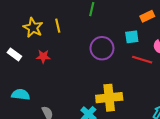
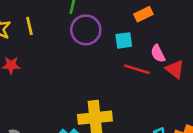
purple circle: (102, 48) -> (86, 30), moved

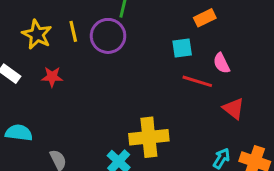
purple circle: (86, 30) -> (108, 36), moved
red triangle: (175, 69) -> (234, 109), moved

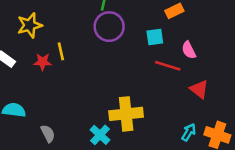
yellow line: (73, 31) -> (61, 51), moved
yellow star: (37, 34) -> (30, 25), turned 30
purple circle: (108, 36) -> (109, 27), moved

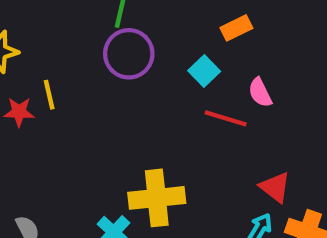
cyan square: (155, 37) -> (204, 71), turned -36
red triangle: (199, 89) -> (275, 187), moved

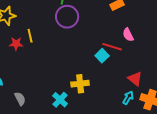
cyan square: (204, 71) -> (102, 56), moved
yellow cross: (157, 198) -> (80, 84), size x0.7

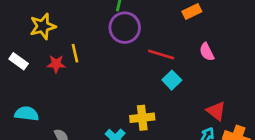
red line: (112, 47) -> (161, 55), moved

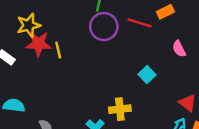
red line: (161, 55) -> (140, 23), moved
red star: (56, 64) -> (39, 44), moved, size x1.5

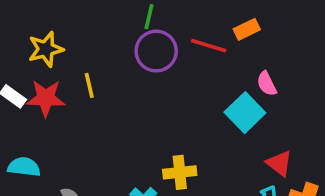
red star: (39, 44) -> (46, 98), moved
cyan square: (147, 75) -> (245, 113), moved, size x1.5

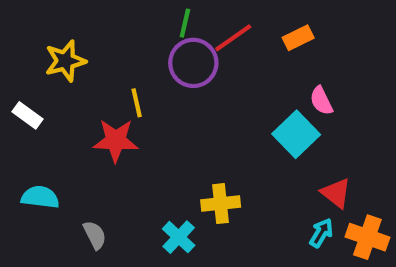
red line: (209, 46) -> (233, 38), moved, turned -52
yellow line: (89, 85) -> (137, 103), moved
red star: (46, 98) -> (116, 141), moved

